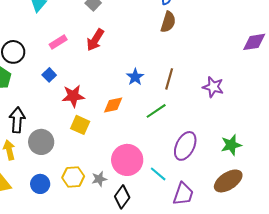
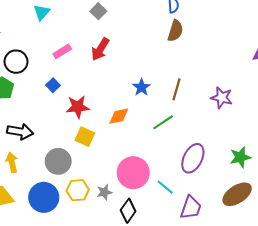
black arrow: (17, 120) -> (20, 132), turned 95
gray circle: (41, 142) -> (58, 161), moved
blue circle: (40, 184) -> (44, 197), size x1.5

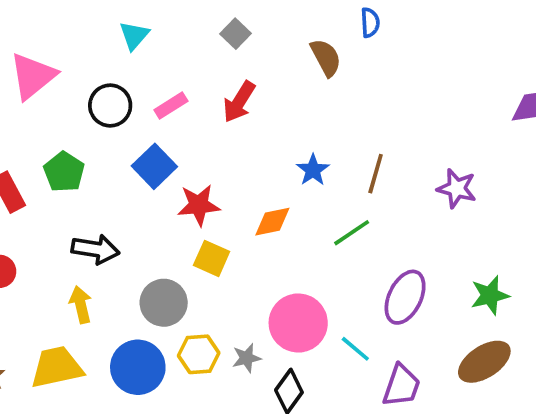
brown semicircle: (175, 31) -> (326, 58), moved, turned -45
black circle: (16, 62) -> (110, 105), moved
blue square: (53, 85) -> (154, 166), size x1.6

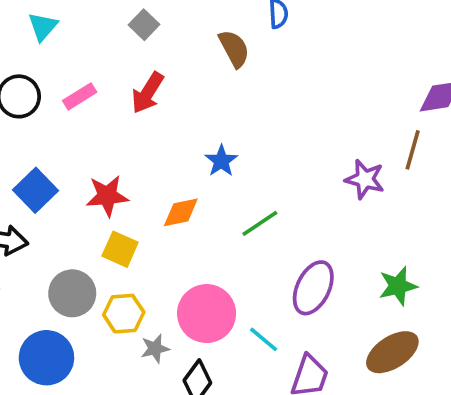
blue square: (154, 166) -> (35, 190), moved
brown line: (376, 174) -> (413, 150), moved
yellow hexagon: (199, 354) -> (124, 314), moved

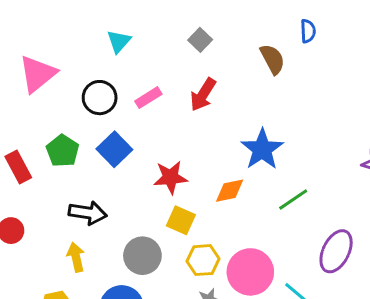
blue star: (221, 161) -> (262, 149), size x1.6
blue square: (35, 190) -> (114, 149), moved
yellow hexagon: (124, 314) -> (203, 260), moved

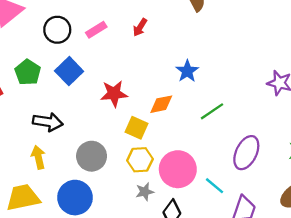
red arrow: (203, 95) -> (140, 27), size x0.7
blue star: (262, 149) -> (187, 71), size x0.7
yellow square: (181, 220) -> (136, 128), moved

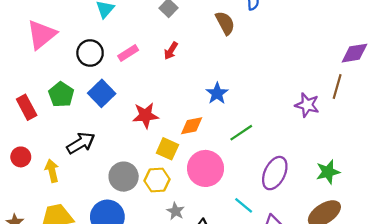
black arrow: (48, 122) -> (81, 143), turned -40
yellow arrow: (38, 157) -> (52, 171), moved
yellow hexagon: (140, 160) -> (157, 180), moved
pink circle: (178, 169) -> (206, 168), moved
gray star: (145, 192) -> (175, 211), turned -30

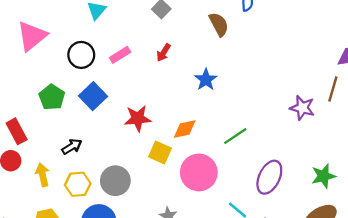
blue star: (217, 93) -> (206, 80), moved
red rectangle: (27, 107) -> (17, 131), moved
black arrow: (81, 143) -> (72, 147), size x0.7
yellow hexagon: (157, 180) -> (78, 184), moved

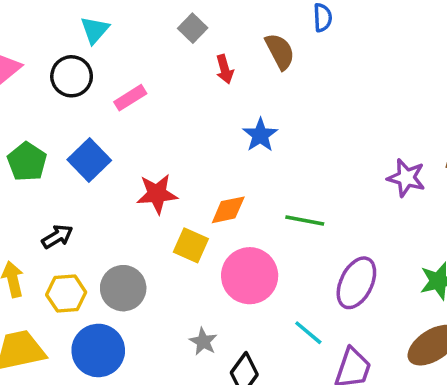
red arrow: (164, 53) -> (225, 69), moved, turned -48
black circle: (81, 55) -> (72, 76), moved
green line: (235, 136) -> (305, 221), turned 45

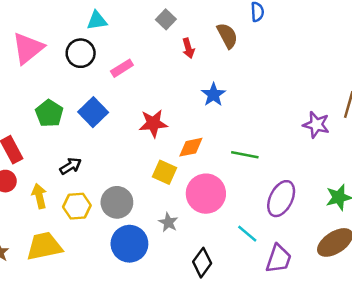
cyan triangle: (95, 30) -> (97, 21), turned 40
red star: (157, 194) -> (153, 123), moved
gray star: (203, 342) -> (168, 222), moved
blue circle: (98, 350) -> (129, 244), moved

